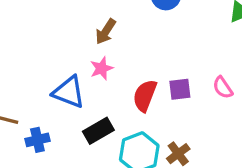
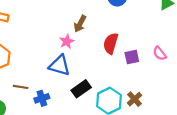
pink star: (102, 68) -> (67, 42), moved
red semicircle: (145, 96) -> (111, 43), moved

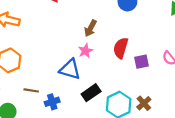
pink star: (67, 42) -> (86, 51), moved

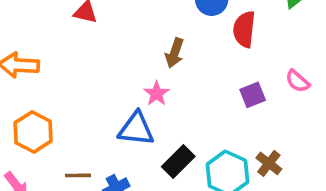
brown arrow: (90, 28) -> (175, 53), moved
red semicircle: (121, 48) -> (244, 29), moved

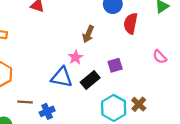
purple square: (253, 95) -> (115, 65), moved
black rectangle: (178, 162) -> (90, 80), moved

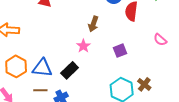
blue triangle: (62, 77) -> (42, 68), moved
black rectangle: (90, 80) -> (70, 70), moved

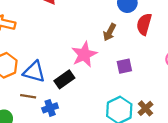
brown arrow: (93, 24) -> (110, 32), moved
pink star: (83, 46) -> (84, 54), size x1.6

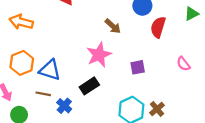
brown arrow: (110, 32) -> (113, 26), moved, turned -77
black rectangle: (64, 79) -> (89, 86), moved
blue cross: (50, 108) -> (64, 106), turned -32

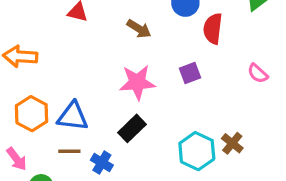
brown arrow: (113, 26) -> (139, 29), moved
pink star: (99, 55) -> (137, 82), turned 30
purple square: (138, 67) -> (190, 73), moved

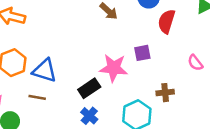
pink star: (137, 82) -> (114, 68), moved
brown cross: (232, 143) -> (165, 93), moved, turned 35
blue cross: (102, 163) -> (89, 116), moved

